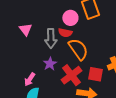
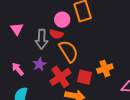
pink arrow: (30, 79) -> (18, 69), moved, turned 104

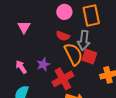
pink circle: (62, 20) -> (64, 12), moved
gray arrow: (42, 39) -> (84, 40), moved
red square: (84, 77) -> (89, 56), moved

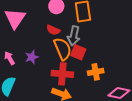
pink triangle: (24, 27) -> (15, 18), size x1.6
red cross: (63, 79) -> (62, 74), moved, turned 30

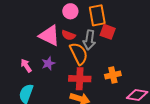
pink triangle: (15, 18) -> (49, 35), moved, turned -35
red square: (78, 52) -> (108, 32), moved

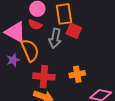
red semicircle: (68, 35) -> (35, 25), moved
orange semicircle: (79, 54) -> (30, 50), moved

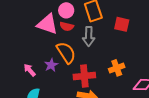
red square: (74, 31) -> (122, 24), moved
pink triangle: (15, 32) -> (47, 24), moved

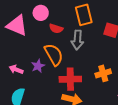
pink circle: (66, 10) -> (41, 13), moved
pink triangle: (47, 24) -> (17, 25), moved
pink arrow: (30, 70) -> (16, 70), turned -32

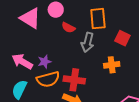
orange semicircle: (54, 55) -> (48, 79), moved, turned 95
pink arrow: (16, 70) -> (22, 62), size x1.5
orange cross: (103, 73) -> (112, 65), moved

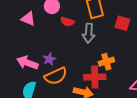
pink triangle: (30, 18) -> (28, 19), size x0.7
orange cross: (112, 65) -> (106, 62), moved
red cross: (74, 80) -> (95, 77), moved

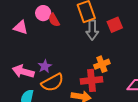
red semicircle: (67, 22) -> (54, 20), moved, turned 48
red square: (122, 23) -> (115, 25), turned -35
gray arrow: (89, 33) -> (92, 30), moved

